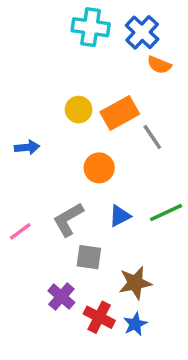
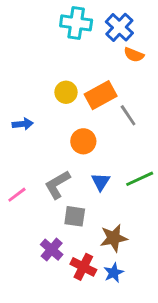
blue triangle: (120, 216) -> (101, 182), turned -30

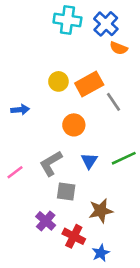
blue star: (114, 273) -> (101, 253), moved

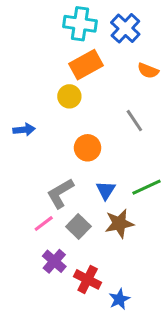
orange semicircle: (119, 48) -> (148, 71), moved
orange rectangle: (89, 84) -> (86, 65), moved
pink line: (15, 172) -> (44, 223), moved
gray square: (66, 192) -> (78, 226), turned 36
brown star: (101, 211) -> (119, 223), moved

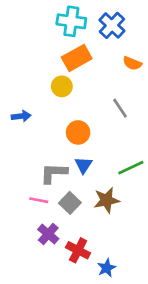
blue triangle: (106, 190) -> (83, 165), moved
gray L-shape: (60, 193) -> (54, 173), turned 32
pink line: (44, 223) -> (39, 200), turned 48

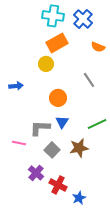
pink line: (39, 200) -> (19, 143), moved

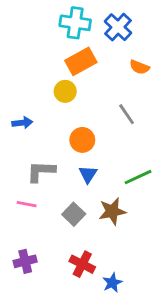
gray L-shape: (40, 128) -> (41, 171), moved
purple cross: (36, 173) -> (25, 261), moved, turned 35

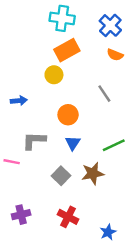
blue cross: (118, 27) -> (110, 25), moved
pink line: (27, 204) -> (12, 162), moved
blue star: (112, 283) -> (108, 232), moved

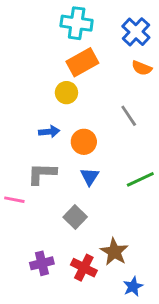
blue arrow: (19, 101) -> (49, 132), moved
brown star: (93, 173) -> (114, 252), moved, turned -30
purple cross: (21, 215) -> (42, 263), moved

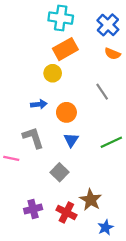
gray L-shape: (42, 174) -> (33, 138), turned 70

